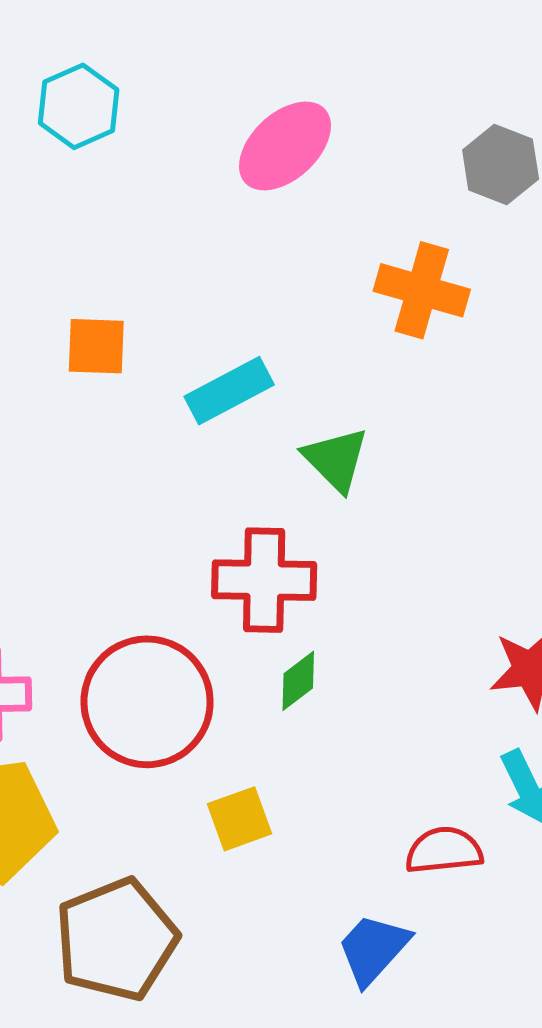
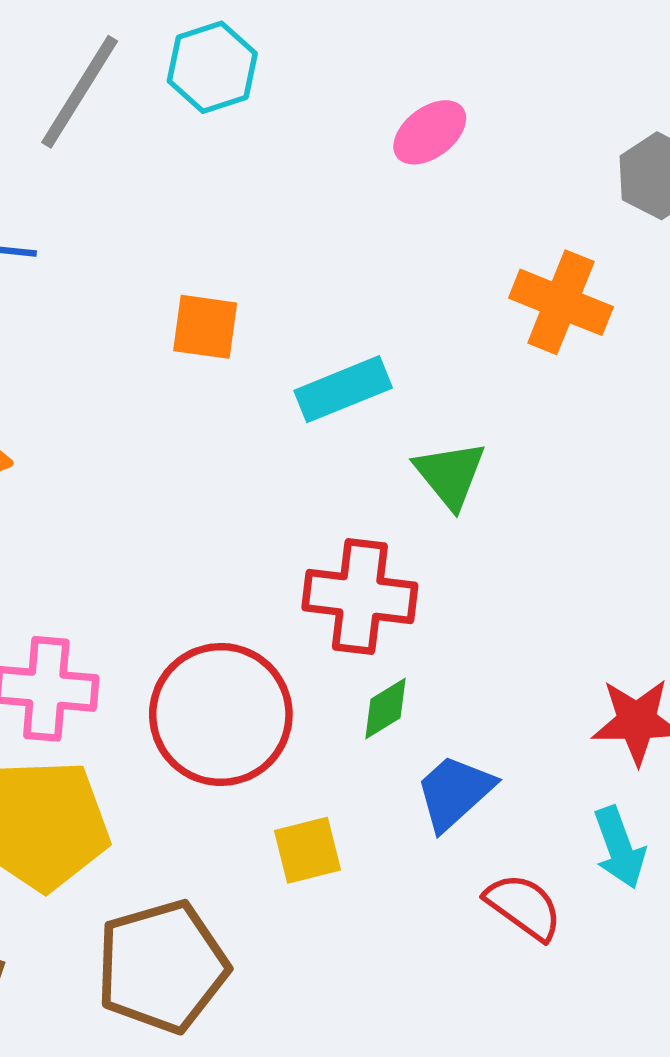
pink ellipse: (285, 146) -> (430, 132), size x0.7
red semicircle: (444, 850) -> (524, 907), turned 36
blue trapezoid: (373, 949) -> (455, 792), moved

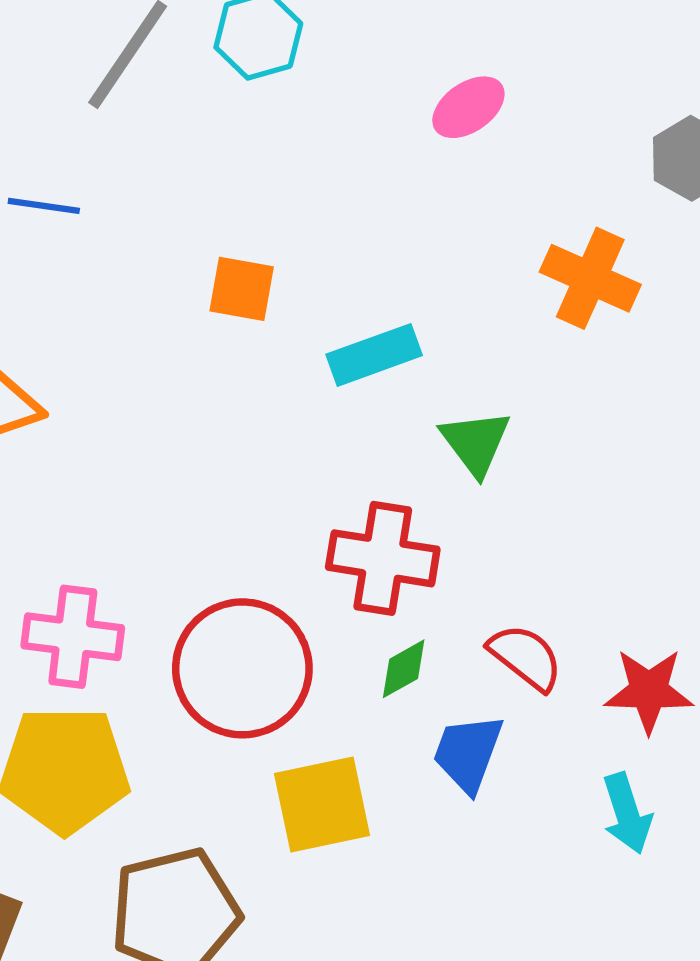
blue trapezoid: (455, 792) -> (468, 753), turned -30
yellow square: (307, 850) -> (322, 804), size x1.5
red semicircle: (524, 907) -> (526, 657), moved

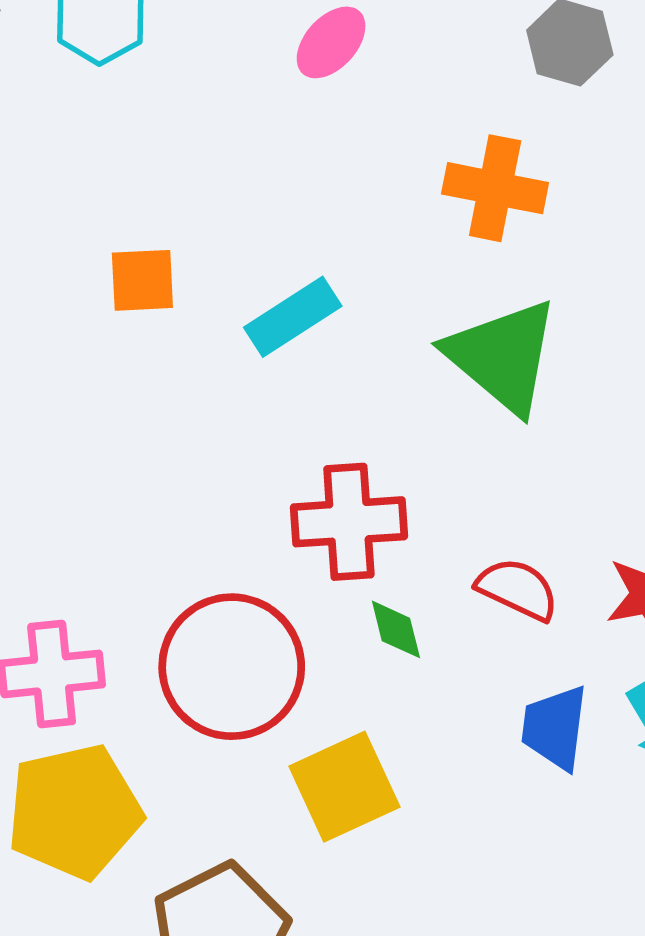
green triangle: (476, 443) -> (502, 356), moved, size x1.6
green diamond: (404, 669) -> (396, 629), turned -62
blue trapezoid: (468, 753) -> (555, 728), moved

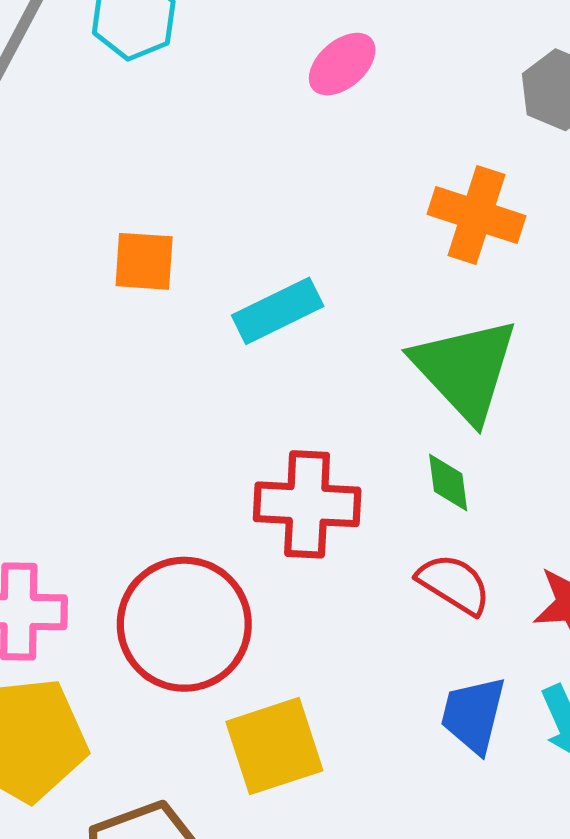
green diamond: (396, 629) -> (448, 482), moved

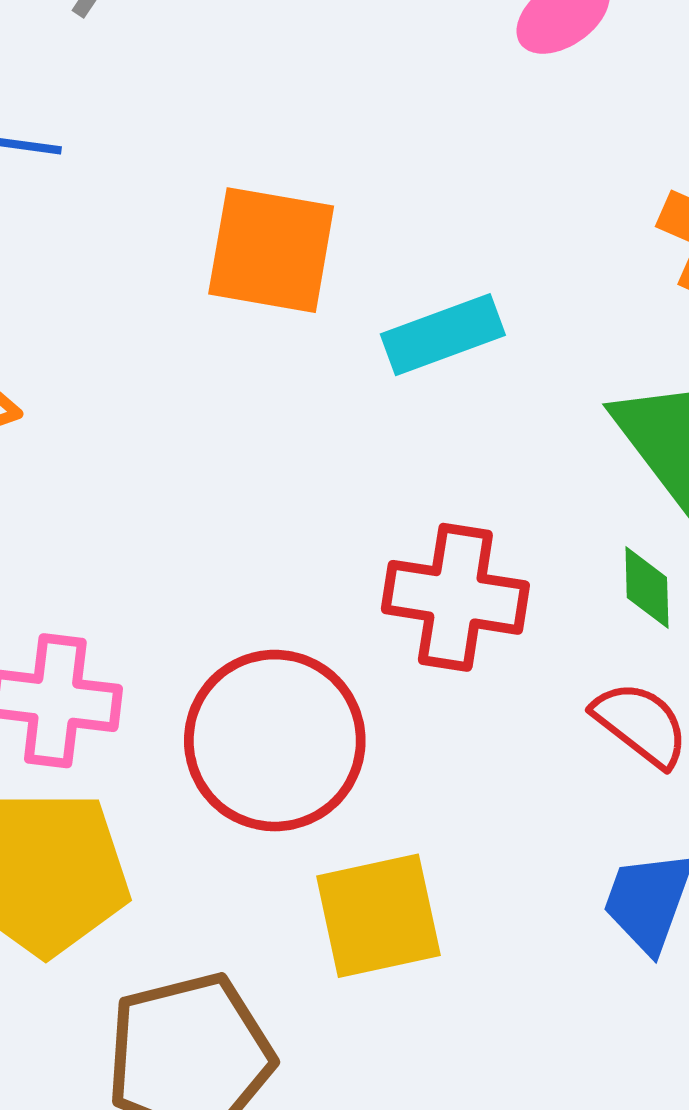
orange square: (144, 261) -> (271, 250), size x1.5

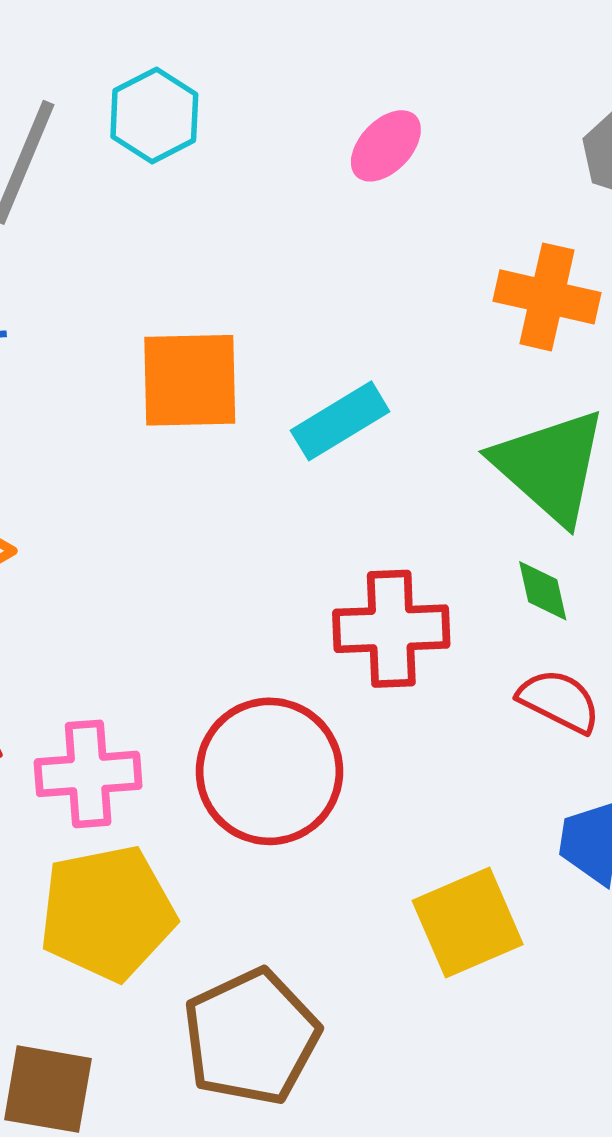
yellow square: (378, 916) -> (468, 922), moved

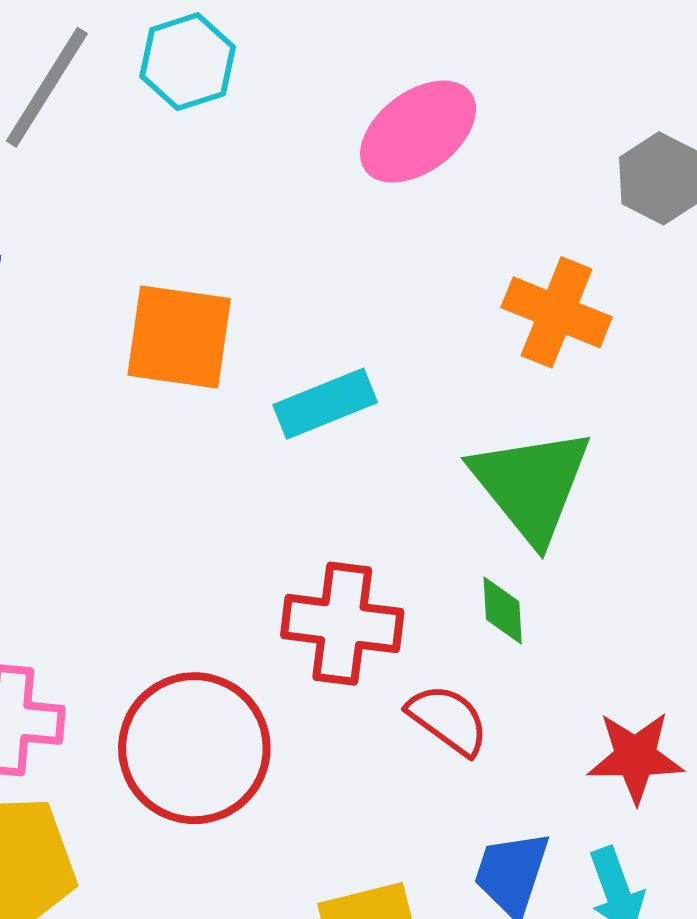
pink ellipse: (386, 146) -> (418, 132), size x1.5
red semicircle: (559, 701) -> (448, 720), moved

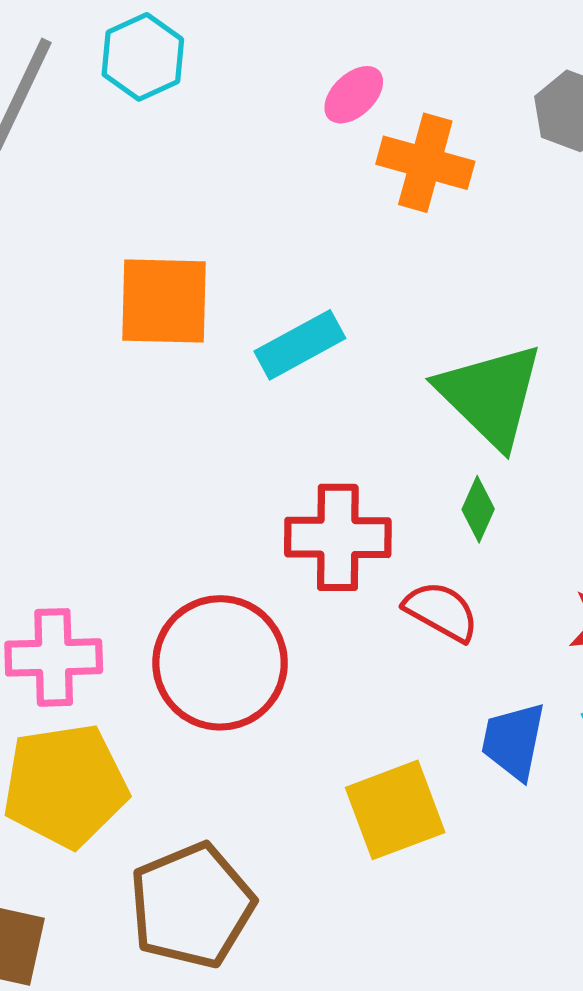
pink ellipse: (418, 132) -> (354, 95), size x0.6
orange cross: (557, 312) -> (425, 163), moved
green diamond: (503, 611) -> (478, 509), turned 34

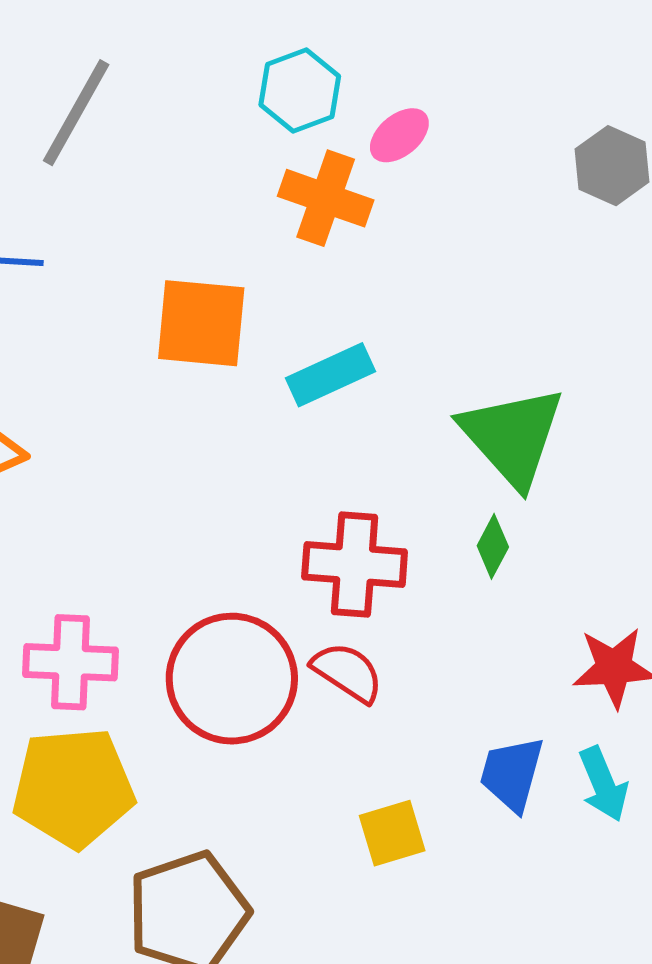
cyan hexagon: (143, 57) -> (300, 90), moved
orange cross: (425, 163) -> (326, 198), moved
red semicircle: (441, 611) -> (347, 672), moved
yellow square: (395, 810) -> (392, 833), size x0.7

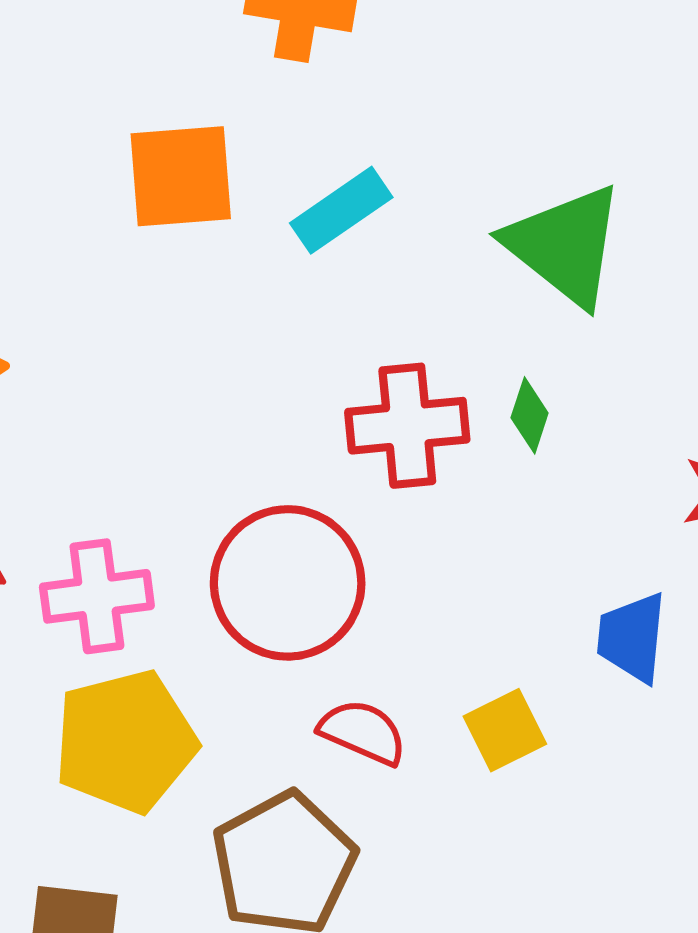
green diamond: (493, 546) -> (530, 415), moved
red semicircle: (347, 672) -> (363, 732), moved

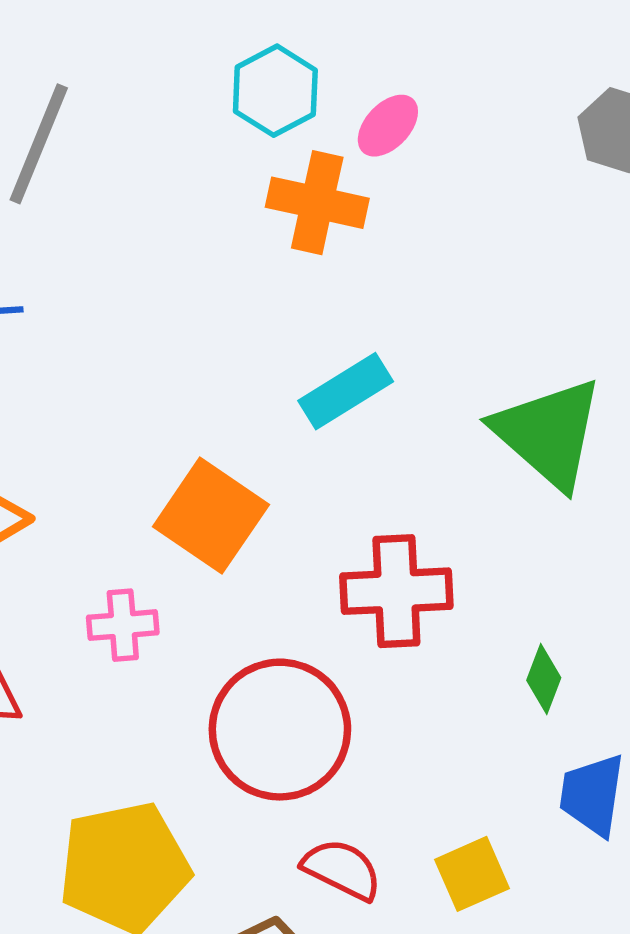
orange square: (181, 176) -> (211, 516), moved, turned 36
green diamond: (530, 415) -> (544, 679), moved
pink cross: (97, 596) -> (123, 625), moved, size x0.7

